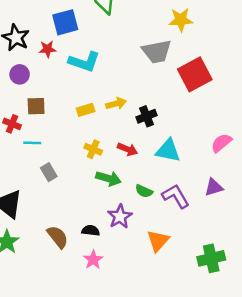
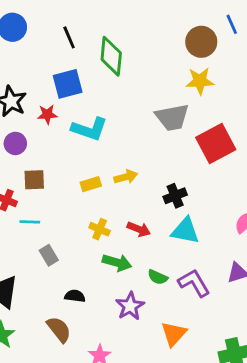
black cross: (146, 116) -> (175, 196), moved
black semicircle: (91, 230) -> (75, 296), moved

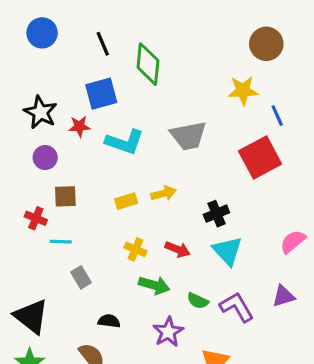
blue line: (232, 24) -> (277, 115), moved
brown circle: (201, 42) -> (266, 44), moved
gray trapezoid: (172, 117) -> (188, 136), moved
cyan triangle: (185, 231) -> (227, 251), turned 36

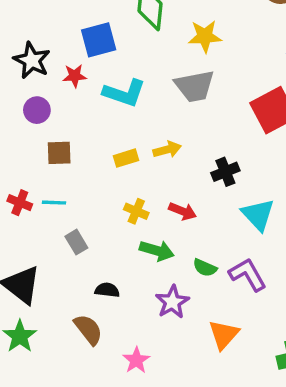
yellow star: (243, 91) -> (205, 36), moved
red cross: (36, 218) -> (20, 203), moved
cyan triangle: (227, 251) -> (258, 215), moved

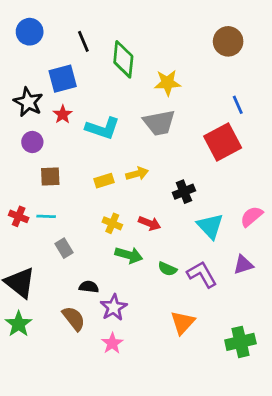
blue square: (99, 40) -> (63, 79), moved
red star: (75, 76) -> (63, 114), turned -30
purple star: (172, 302) -> (114, 307), moved

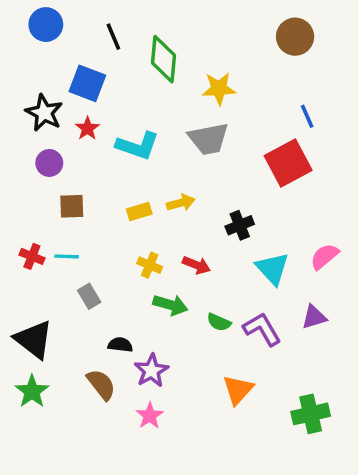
blue square: (63, 79) -> (87, 83), turned 36

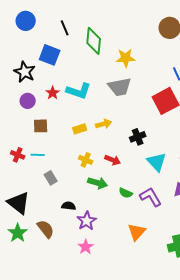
red star: (87, 128) -> (53, 93), moved
brown semicircle: (101, 384) -> (46, 229), moved

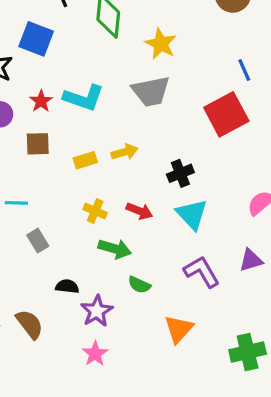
yellow star: (126, 58) -> (161, 44), turned 30
brown square: (41, 126) -> (38, 144), moved
cyan triangle: (157, 162) -> (192, 214), moved
green semicircle: (126, 193) -> (139, 285), moved

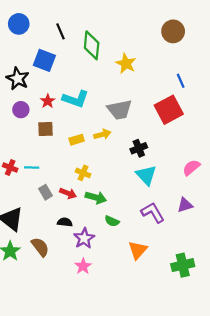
gray trapezoid: (151, 91) -> (119, 110), moved
red arrow: (139, 211) -> (68, 193), moved

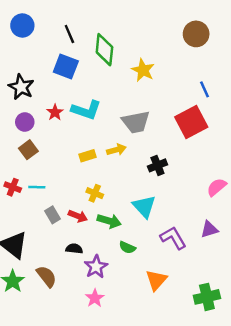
blue square: (44, 60) -> (66, 67), moved
brown square: (46, 129) -> (28, 150), moved, turned -35
cyan triangle: (146, 175) -> (144, 206), moved

